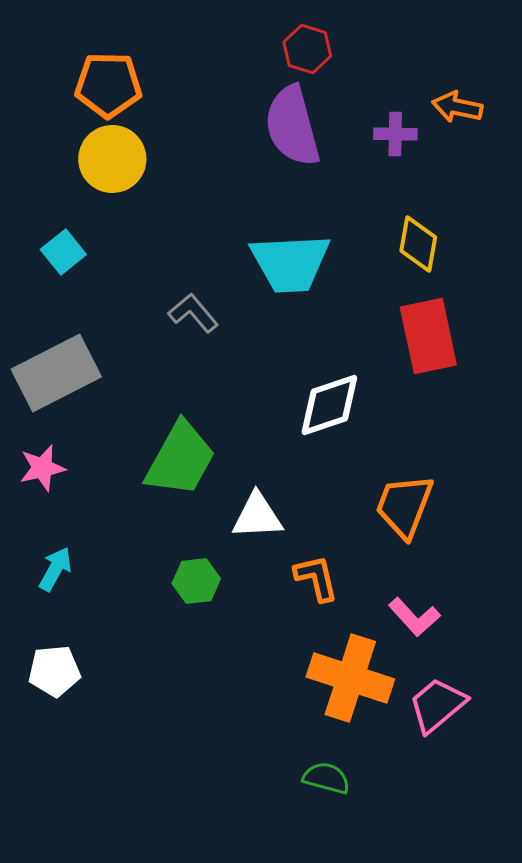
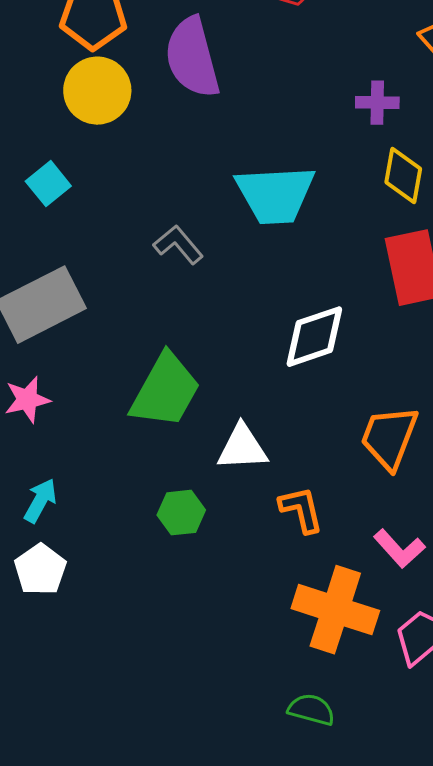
purple semicircle: (292, 126) -> (192, 58), moved
purple cross: (395, 134) -> (377, 103), moved
white pentagon: (54, 671) -> (40, 570), moved, turned -30

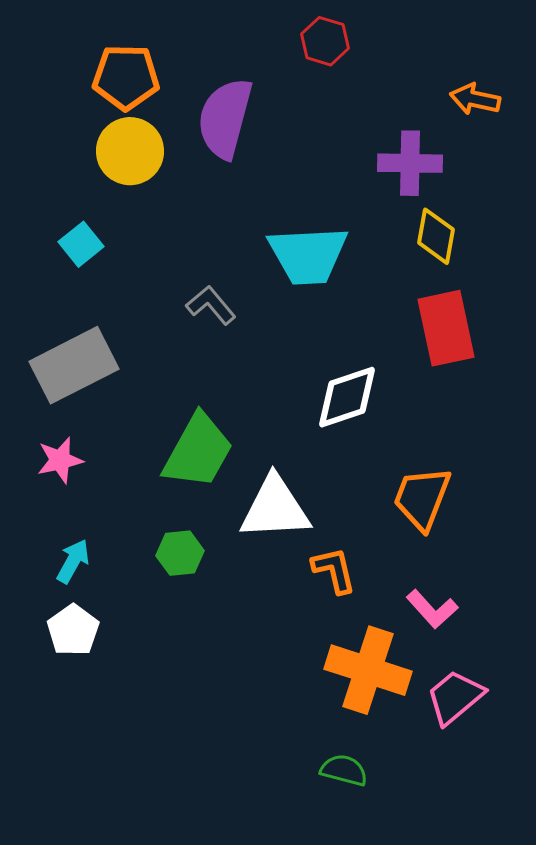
purple semicircle: (192, 58) -> (225, 118), turned 30
purple cross: (377, 103) -> (410, 163), size x1.5
white triangle: (242, 448) -> (275, 508), size x1.4
green hexagon: (181, 513) -> (180, 553), moved

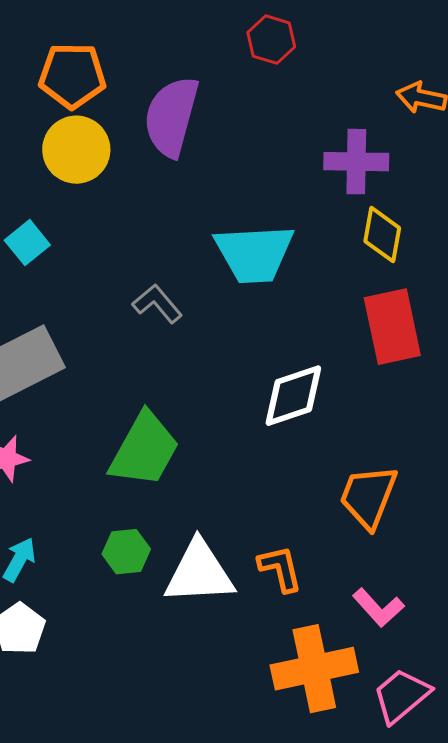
white triangle: (275, 508) -> (199, 573), moved
orange cross: (368, 670) -> (314, 669), turned -30

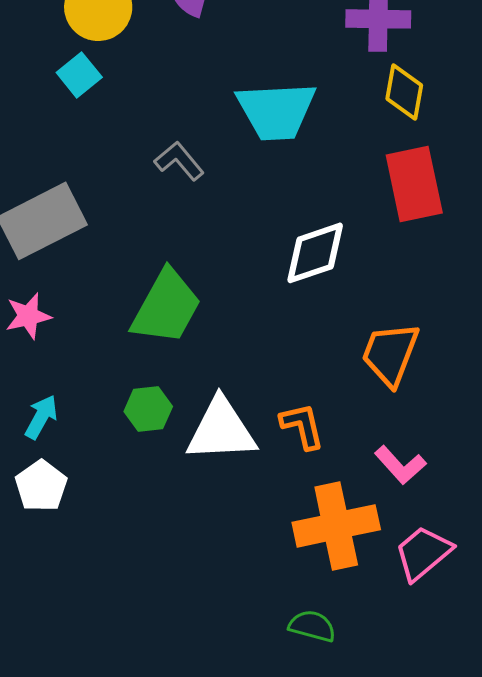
cyan square: (27, 243) -> (79, 75), moved

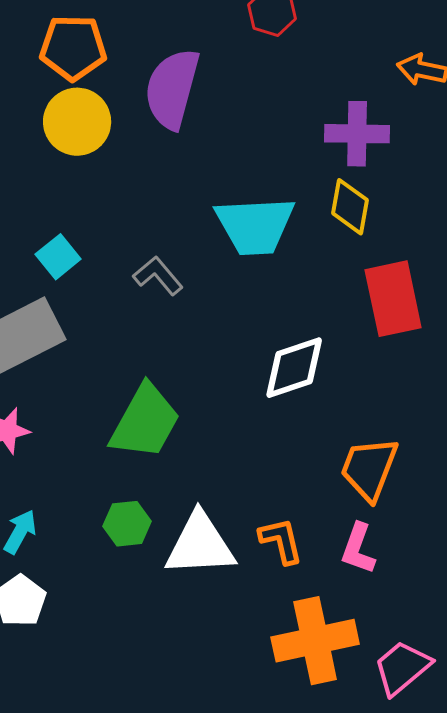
cyan square: (79, 75) -> (58, 257), moved
yellow diamond: (404, 92) -> (350, 207), moved
pink L-shape: (400, 465) -> (358, 549), moved, turned 62

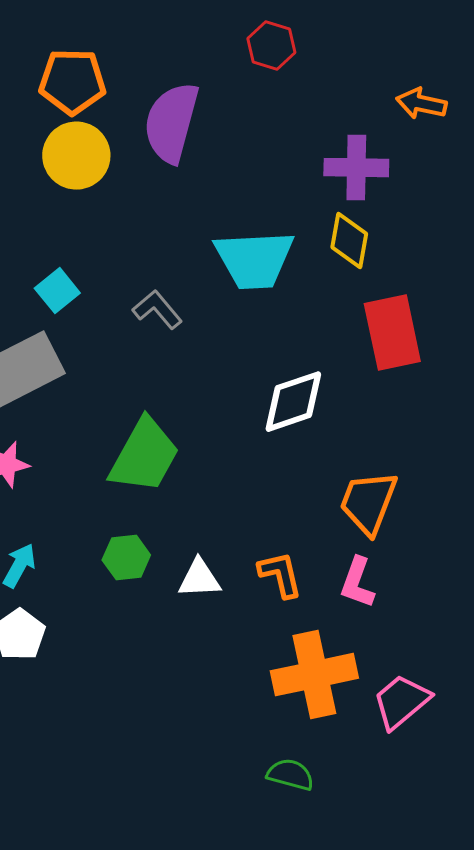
white triangle: (200, 545) -> (199, 579), size x0.6

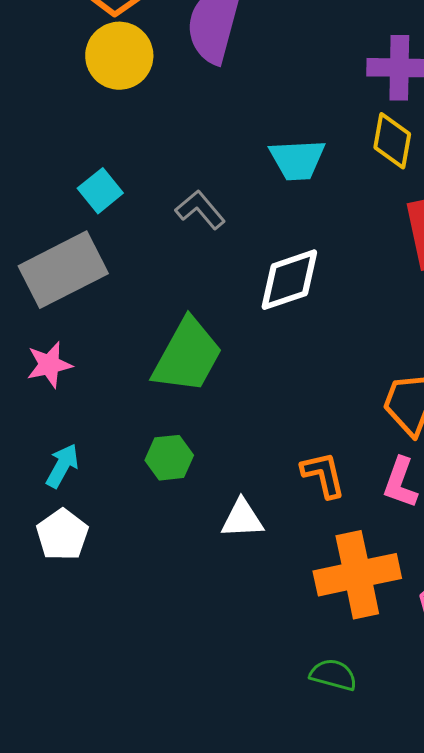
cyan trapezoid: (254, 260) -> (297, 160), size x0.7
white diamond: (293, 402) -> (289, 280), moved
white triangle: (199, 579) -> (242, 519), moved

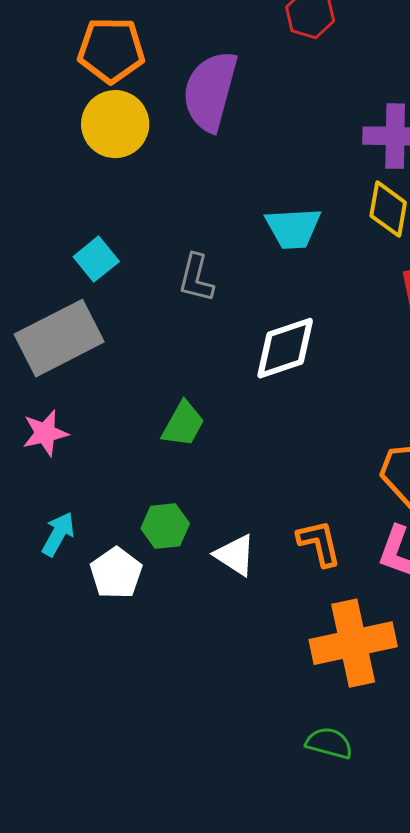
gray L-shape: (200, 210) -> (196, 278), turned -126
green trapezoid: (187, 356) -> (183, 424), size x0.6
white triangle: (242, 519) -> (235, 555), moved, turned 36
white pentagon: (62, 535) -> (116, 573), moved

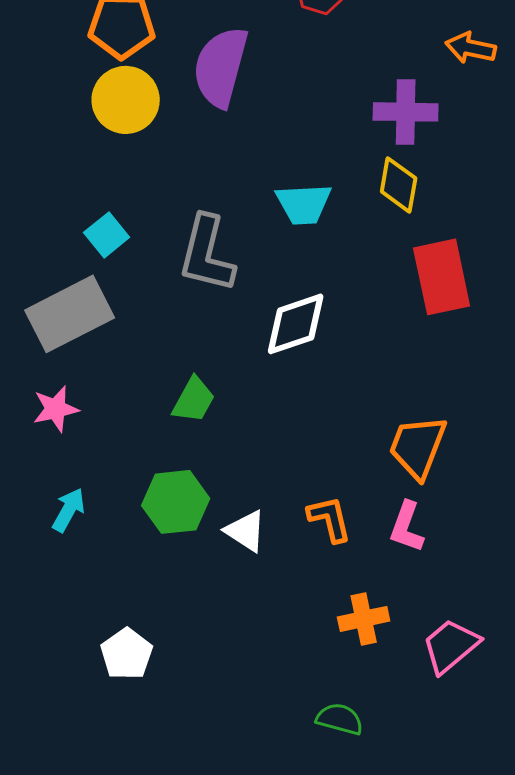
gray L-shape: (196, 278) -> (207, 254), size x1.6
green hexagon: (165, 526) -> (176, 502), size x1.4
white pentagon: (116, 573) -> (127, 654), moved
orange cross: (353, 643) -> (364, 619), size x0.6

